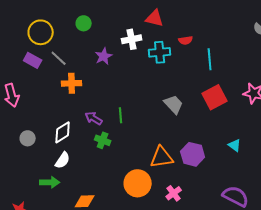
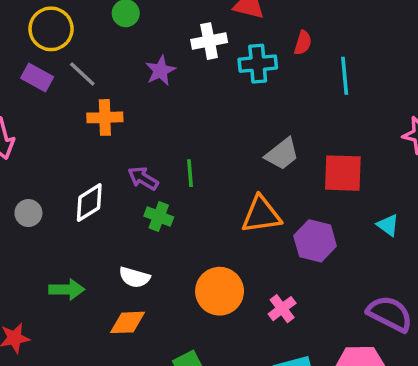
red semicircle: (186, 40) -> (303, 43), turned -64
red square: (215, 97) -> (343, 173), moved, turned 30
gray trapezoid: (174, 104) -> (282, 154), turned 95
orange triangle: (162, 157) -> (261, 215), moved
white semicircle: (63, 160) -> (134, 277), moved, turned 72

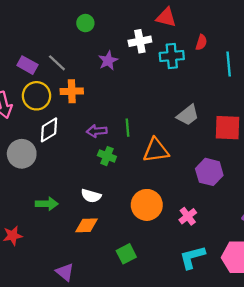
yellow circle: (51, 29) -> (36, 96), moved
purple arrow: (143, 178) -> (97, 131), turned -36
white diamond: (89, 203) -> (49, 130), moved
gray circle: (28, 213) -> (22, 154), size x1.6
orange triangle: (261, 215) -> (156, 150), moved

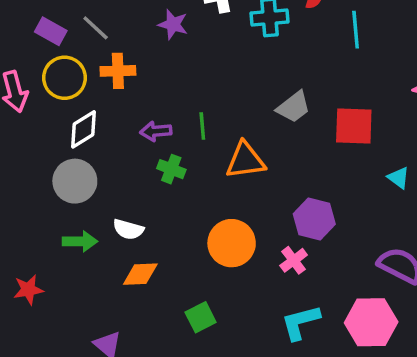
purple star: (108, 61) -> (173, 24), turned -30
gray circle: (22, 154) -> (75, 181), moved
purple hexagon: (209, 172) -> (314, 219), moved
white semicircle: (91, 196) -> (128, 229), moved

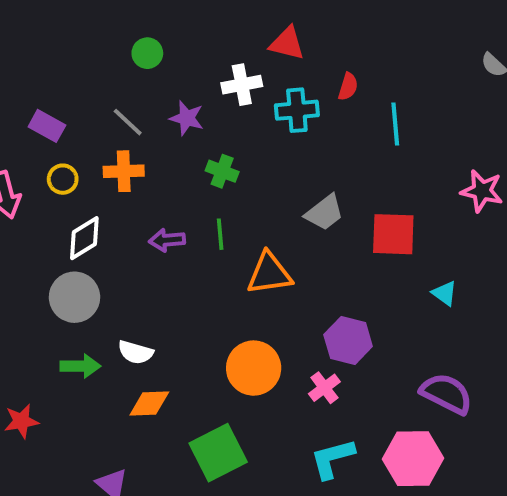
gray line: (96, 28) -> (128, 122), moved
yellow circle: (65, 78) -> (63, 179), size x0.6
green cross: (171, 169) -> (222, 171), moved
green square: (201, 317) -> (218, 453), size x1.6

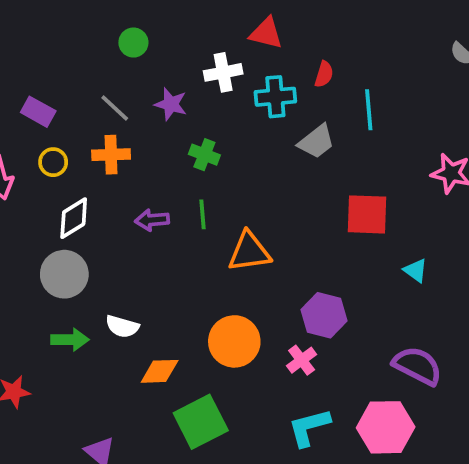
gray trapezoid: (324, 213) -> (317, 142), moved
orange diamond: (149, 403) -> (160, 371), moved

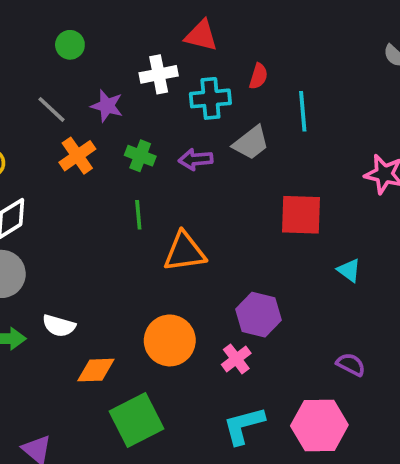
orange cross: (111, 155) -> (77, 156), moved, turned -33
purple arrow: (152, 220) -> (196, 159), moved
purple semicircle: (417, 366) -> (351, 364), size x0.6

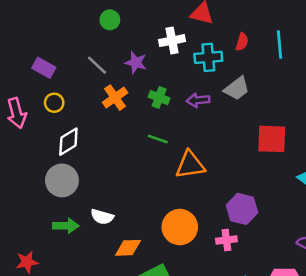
cyan line: (303, 111) -> (280, 44), moved
green line: (138, 215) -> (158, 139), turned -66
pink cross: (236, 359) -> (226, 240), turned 30

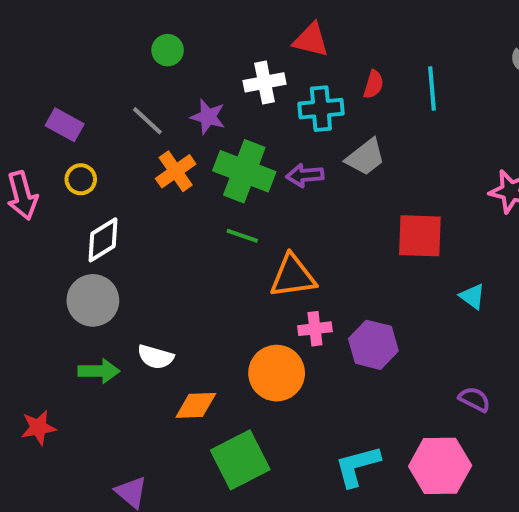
green cross: (159, 98) -> (244, 171), size x1.8
pink cross: (226, 240) -> (315, 329), moved

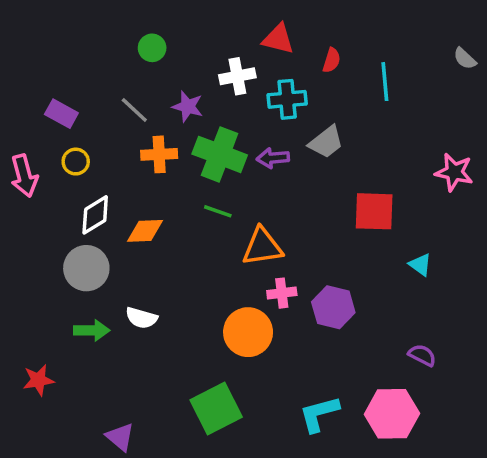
red semicircle: (373, 84) -> (332, 60), moved
orange cross: (176, 171) -> (159, 154), turned 32
orange diamond: (196, 405) -> (145, 231), moved

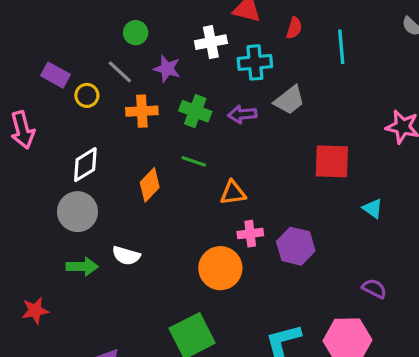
green circle: (152, 48) -> (136, 33), moved
green cross: (220, 154) -> (195, 111), size x0.7
yellow circle: (76, 162) -> (87, 95), moved
orange diamond: (145, 231) -> (150, 185), moved, turned -44
orange triangle: (262, 247) -> (233, 193), size x0.7

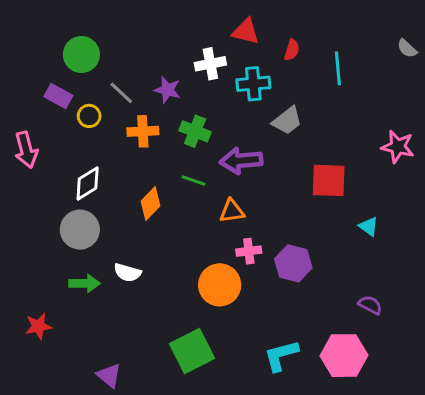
green circle: (136, 33) -> (81, 55), moved, size x1.5
purple arrow: (242, 114) -> (241, 160), moved, size x1.5

